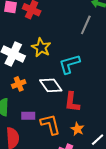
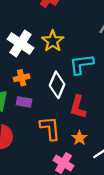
white diamond: (51, 85) -> (57, 85), turned 50
purple rectangle: (28, 116) -> (24, 102), moved

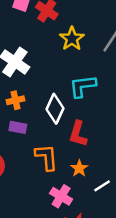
yellow star: (53, 41) -> (72, 39), moved

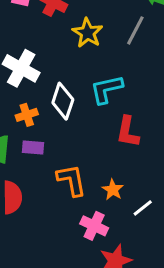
white diamond: (55, 109) -> (63, 101), moved
red L-shape: (78, 134) -> (128, 132), moved

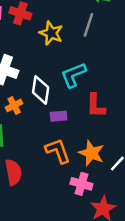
purple rectangle: (33, 148) -> (59, 116), moved
orange star: (113, 190) -> (91, 153), size x1.5

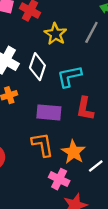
white diamond: (41, 90) -> (37, 67), moved
purple rectangle: (59, 116) -> (49, 112), size x1.5

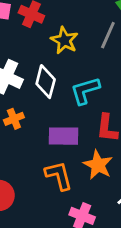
orange star: (73, 152) -> (98, 165), moved

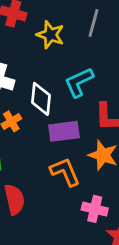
white diamond: (46, 82) -> (41, 99), moved

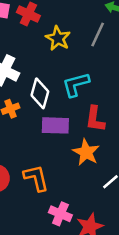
orange L-shape: (65, 172) -> (36, 178), moved
pink cross: (95, 209) -> (60, 214), moved

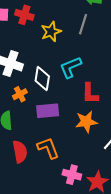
yellow star: (58, 38) -> (51, 32), turned 30
purple rectangle: (55, 125) -> (48, 111), moved
orange star: (86, 152) -> (86, 122), turned -30

